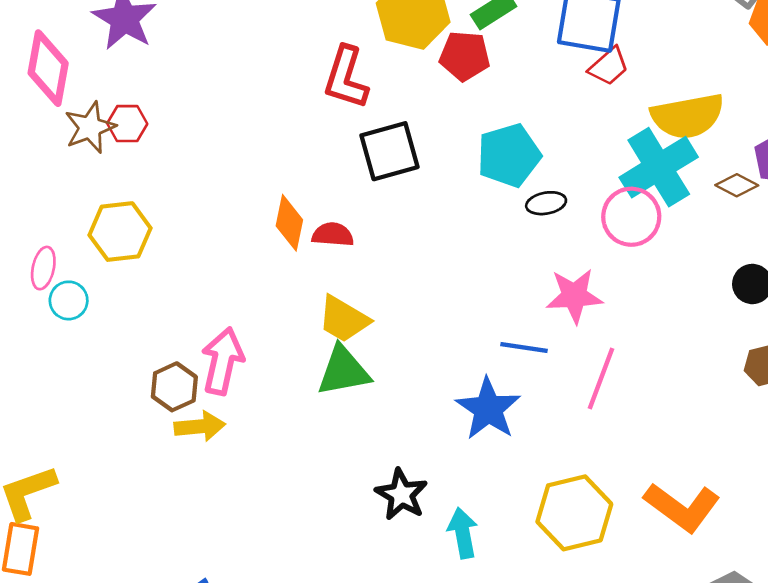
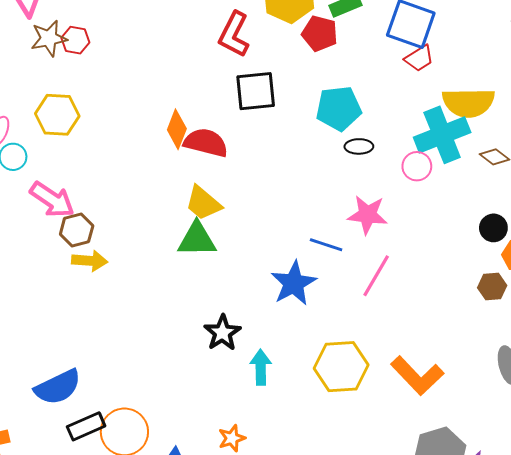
pink circle: (631, 217) -> (417, 166), size x0.7
red semicircle: (333, 235) -> (206, 143), size x1.5
pink arrow: (223, 361) -> (52, 200), moved, turned 102

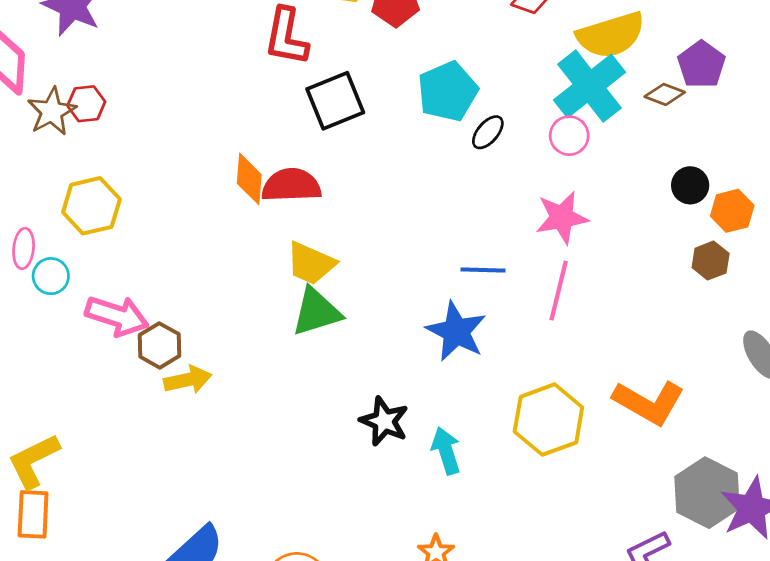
black ellipse: (359, 146) -> (488, 132), turned -32
pink star: (368, 215) -> (562, 218), moved

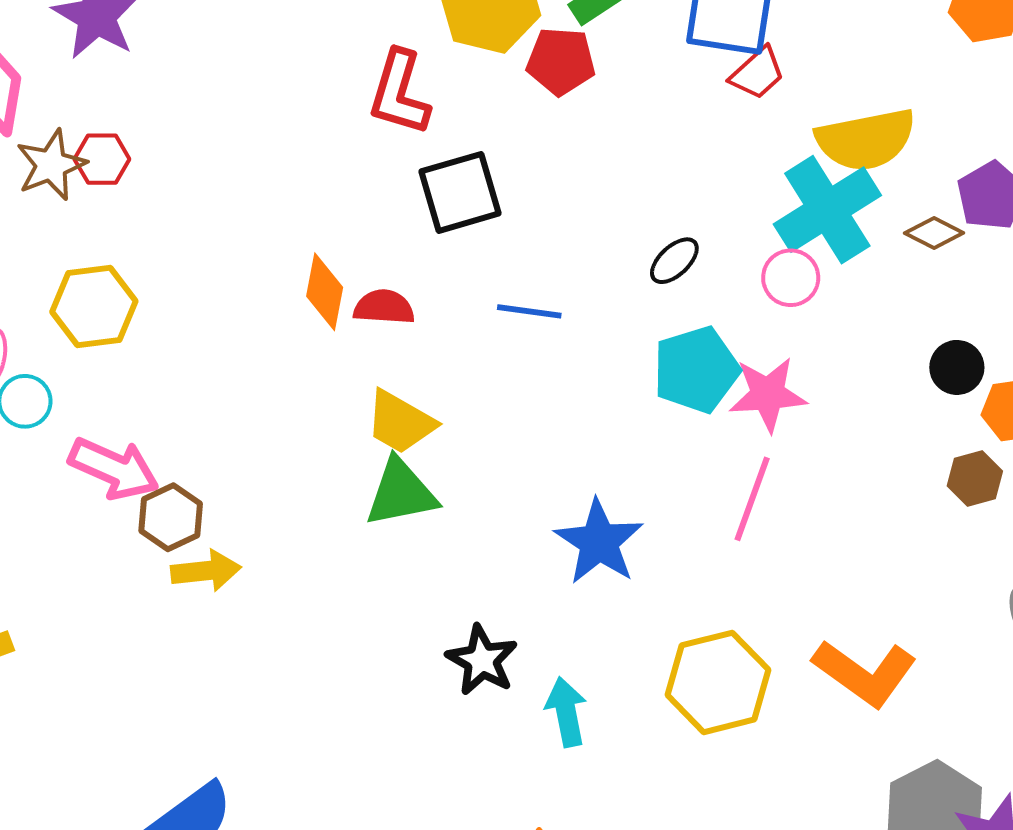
cyan pentagon: (448, 91) -> (696, 370), moved
red semicircle: (291, 185) -> (384, 307), size x0.7
blue line: (483, 270) -> (529, 311), moved

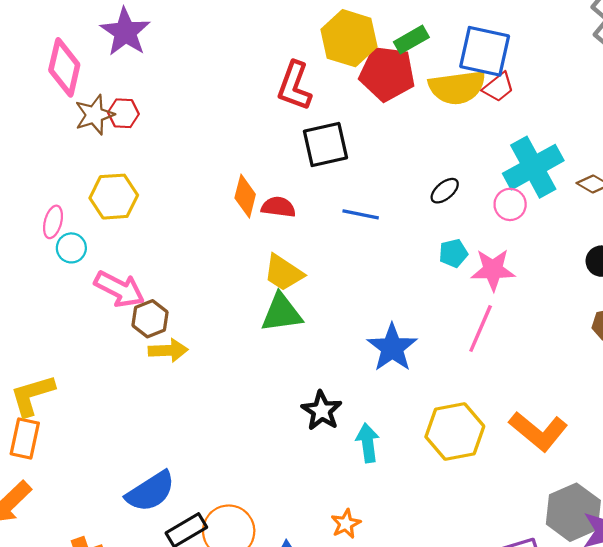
red pentagon: (561, 61) -> (387, 74), size x1.4
yellow semicircle: (866, 140) -> (457, 87), moved
cyan pentagon: (696, 370) -> (453, 253), size x0.6

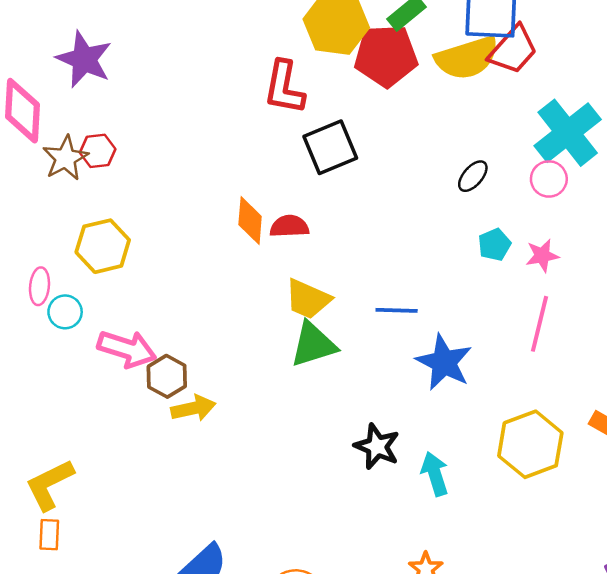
red trapezoid: (498, 87) -> (513, 50), size x1.4
blue line: (361, 214) -> (397, 310), moved
pink star: (493, 270) -> (542, 256), size x0.7
orange rectangle: (25, 438) -> (49, 535), size x0.7

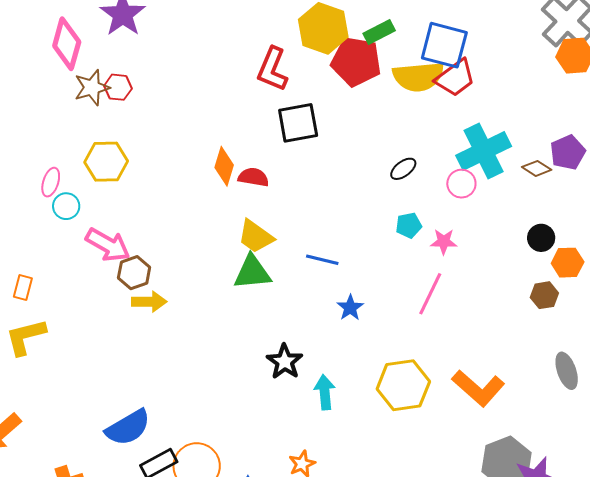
blue star: (444, 362) -> (350, 308), size x0.6
orange rectangle: (49, 535) -> (23, 288), moved

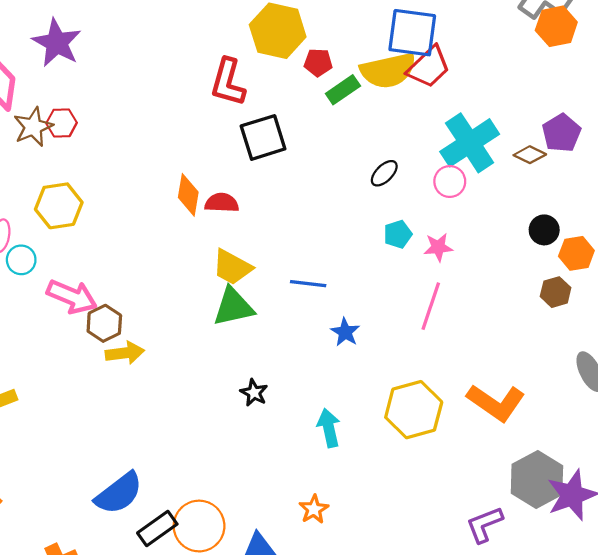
green rectangle: (379, 32) -> (343, 90), moved
red pentagon: (356, 62) -> (318, 63), size x0.5
black star: (285, 362) -> (254, 393), moved, size x0.7

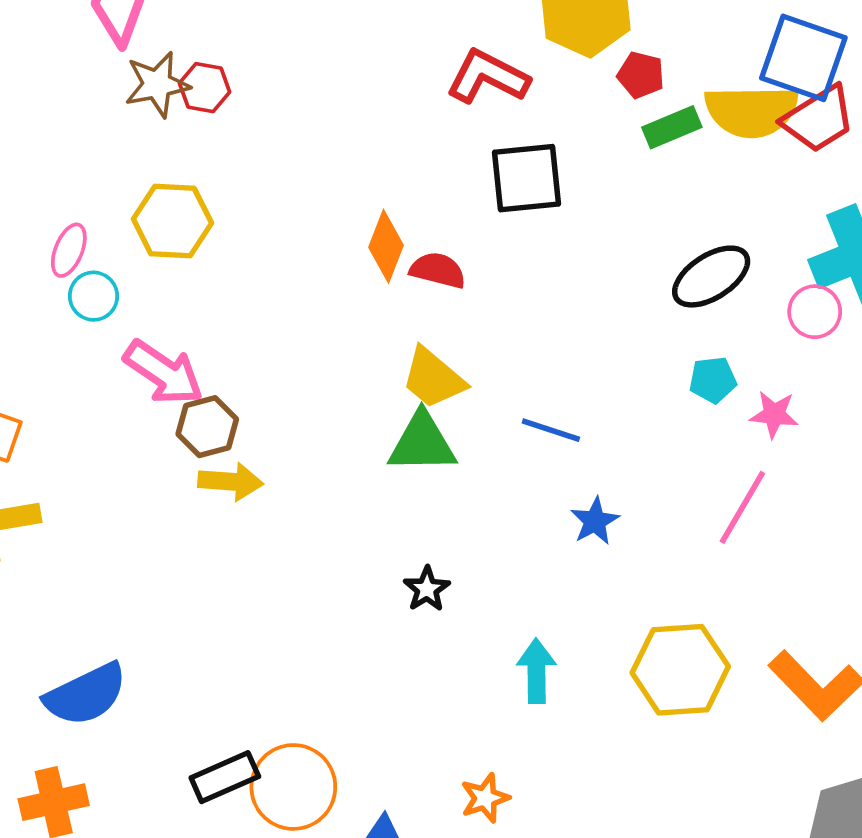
red L-shape: (228, 82) -> (488, 77), turned 90
black ellipse: (384, 173) -> (711, 277), size x1.6
blue semicircle: (119, 493) -> (86, 694), moved

